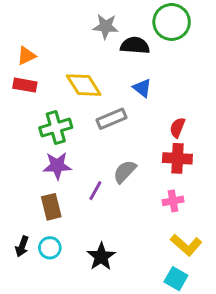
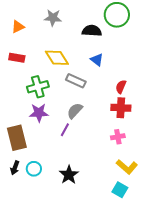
gray star: (106, 26) -> (53, 18), moved
orange triangle: (26, 56) -> (18, 27), moved
gray rectangle: (111, 119) -> (76, 81), turned 48
gray semicircle: (125, 172) -> (75, 111), moved
brown rectangle: (51, 207) -> (17, 138), moved, size x1.4

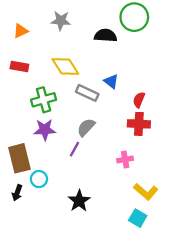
blue triangle: (97, 60) -> (111, 81), moved
pink cross: (118, 137) -> (125, 159), moved
cyan circle: (34, 169) -> (39, 179), moved

